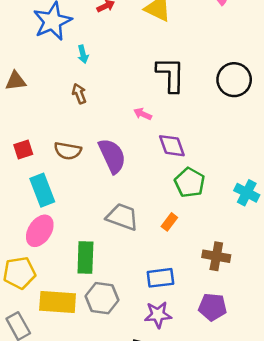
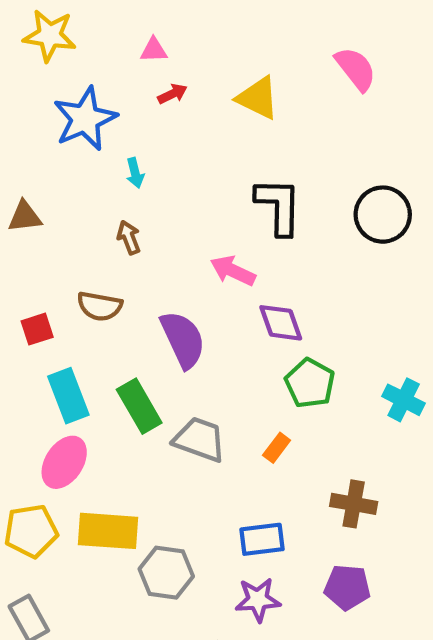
pink arrow: (143, 114) -> (233, 271), size x1.5
brown semicircle: (68, 151) -> (100, 306), moved
green rectangle: (85, 257) -> (139, 406), moved, turned -32
yellow rectangle: (58, 302) -> (108, 531), moved

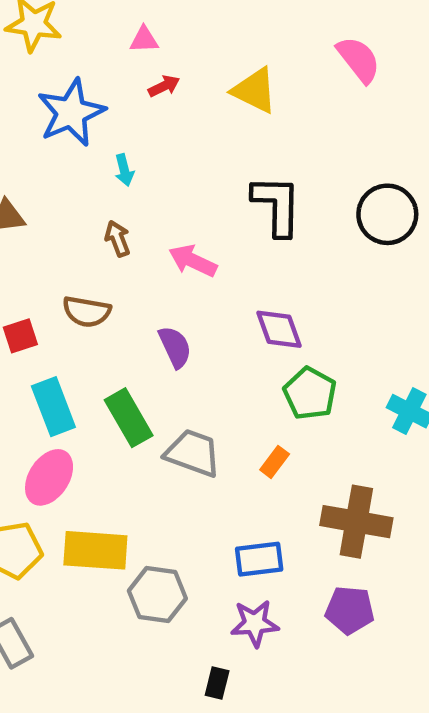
pink arrow: (233, 271) -> (193, 261), moved
purple semicircle: (183, 339) -> (175, 347), size x0.7
brown cross: (354, 504) -> (356, 522), size x1.4

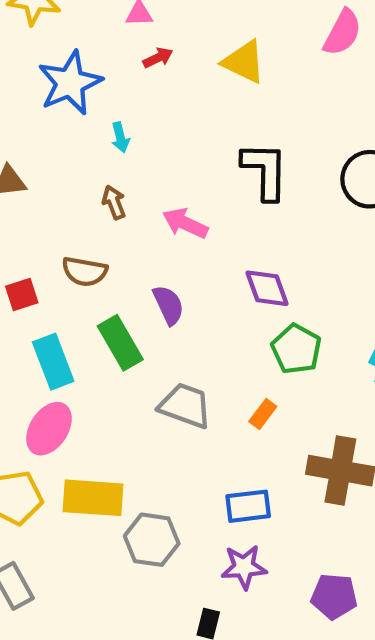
pink semicircle: (359, 60) -> (342, 33), turned 66
green rectangle: (129, 418) -> (120, 343), moved
purple pentagon: (350, 610) -> (334, 596), moved

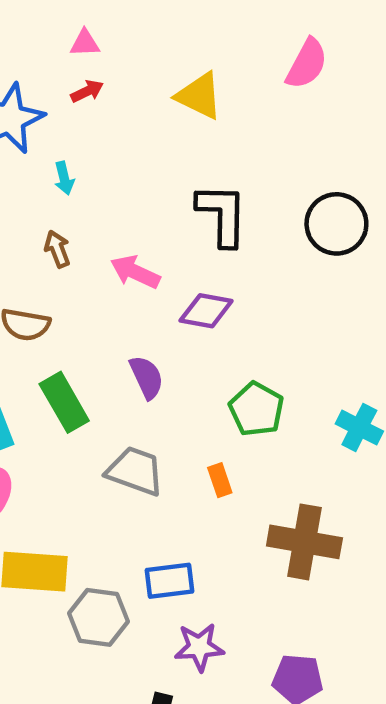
red arrow: (158, 58) -> (87, 91), moved
purple diamond: (267, 288) -> (206, 311), moved, turned -60
purple semicircle: (168, 305) -> (147, 377), moved
orange rectangle: (263, 414) -> (220, 480), turned -56
blue rectangle: (248, 506) -> (169, 581), moved

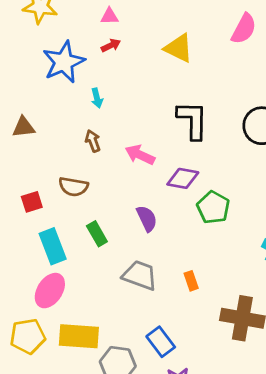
green rectangle: (64, 402) -> (97, 234), size x0.7
green pentagon: (256, 409) -> (213, 207), moved
blue rectangle: (169, 581) -> (161, 342), turned 60

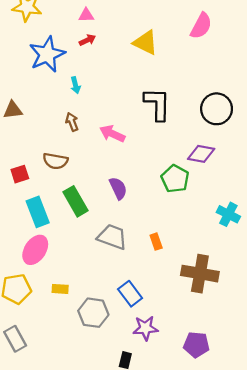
purple diamond: (183, 178) -> (201, 154), moved
green rectangle: (97, 234) -> (76, 201), size x1.4
yellow rectangle: (79, 336) -> (60, 289), size x0.5

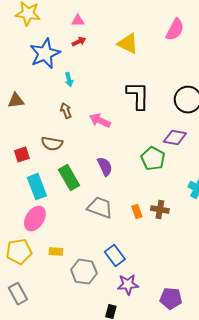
brown cross: (200, 274) -> (160, 210), moved, size x0.6

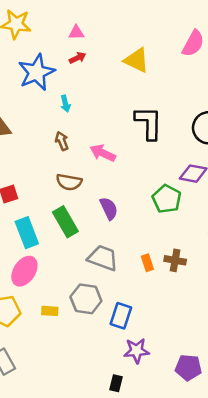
brown semicircle: (52, 144) -> (69, 182), moved
blue rectangle: (115, 256) -> (121, 316), turned 55
gray hexagon: (84, 272) -> (86, 299), moved

